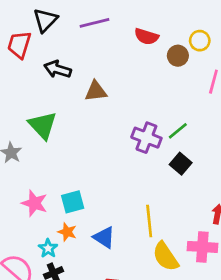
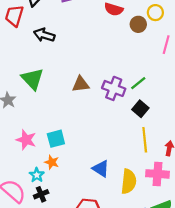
brown triangle: (96, 91) -> (81, 84), moved
yellow line: (149, 221) -> (145, 140), moved
blue triangle: (104, 237) -> (101, 169), moved
yellow semicircle: (166, 257) -> (129, 181), turned -140

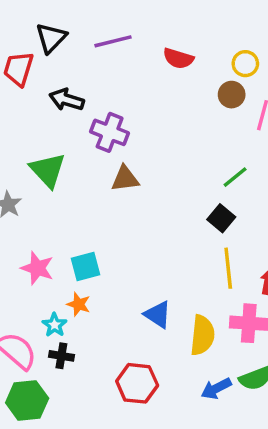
brown circle: (138, 24) -> (232, 95), moved
green line: (138, 83) -> (235, 177), moved
purple cross: (114, 88) -> (110, 132), moved
black cross: (41, 194) -> (61, 356), turned 32

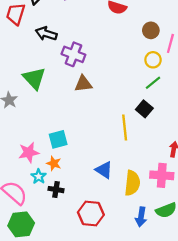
yellow circle: (245, 64) -> (153, 60), moved
pink star: (37, 268) -> (29, 152), moved, turned -30
yellow line: (228, 268) -> (125, 127), moved
black cross: (61, 356) -> (56, 190), moved
blue arrow: (216, 388) -> (141, 217), turned -54

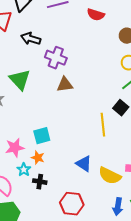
yellow semicircle: (132, 183) -> (110, 176), turned 110

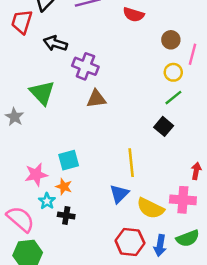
yellow line: (103, 125) -> (131, 163), moved
blue triangle: (84, 164) -> (119, 194), turned 42
red hexagon: (72, 204) -> (130, 242), moved

